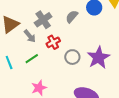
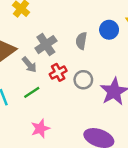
gray semicircle: (72, 17) -> (81, 41), turned -32
gray circle: (72, 57) -> (83, 80), moved

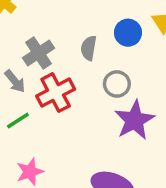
red cross: (58, 72) -> (56, 93), size x1.5
gray circle: (83, 80) -> (117, 84), moved

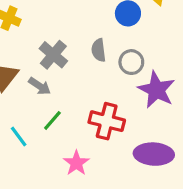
gray semicircle: (89, 48) -> (99, 50), moved
red cross: (56, 93) -> (107, 121), moved, turned -32

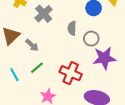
gray cross: (53, 55) -> (44, 14), moved
purple star: (156, 90) -> (104, 58), turned 30

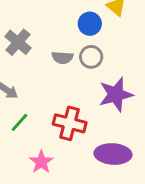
gray semicircle: (72, 28) -> (62, 58), turned -80
gray circle: (91, 39) -> (91, 57), moved

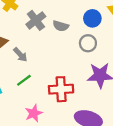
gray semicircle: (62, 58) -> (61, 26), moved
red cross: (70, 123) -> (61, 89), turned -30

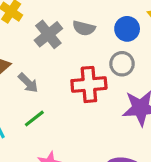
gray semicircle: (61, 26) -> (84, 28), moved
red cross: (61, 89) -> (89, 84), moved

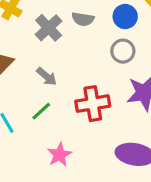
gray arrow: (28, 83) -> (47, 76), moved
red cross: (89, 84) -> (93, 104), moved

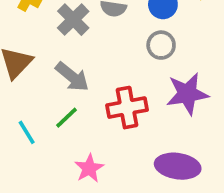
gray arrow: (47, 76) -> (72, 77), size x1.4

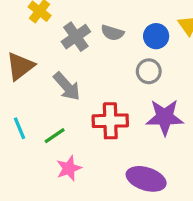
green line: (67, 118) -> (55, 136), moved

